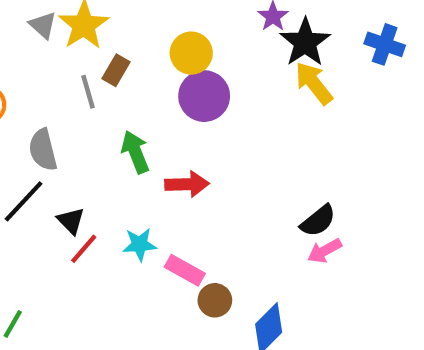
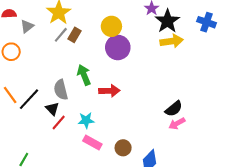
gray triangle: (43, 25) -> (27, 26), moved, turned 40
yellow arrow: (314, 83) -> (172, 41), turned 120
gray line: (88, 92) -> (61, 35), moved, turned 56
gray semicircle: (43, 150) -> (61, 90), moved
pink rectangle: (185, 270) -> (92, 143), moved

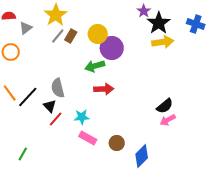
yellow circle: (111, 26) -> (98, 34), moved
green arrow: (84, 75) -> (95, 66), moved, turned -84

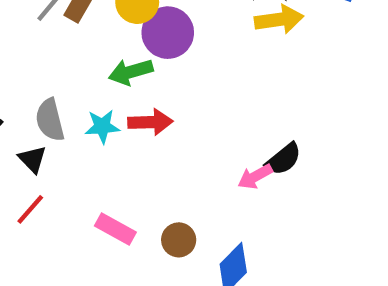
cyan star: (82, 117) -> (102, 126), moved
red line: (56, 119) -> (30, 209), moved
pink arrow: (168, 120) -> (255, 177), moved

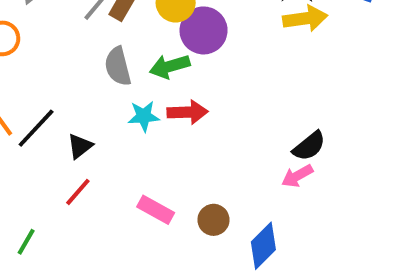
gray semicircle: (50, 120) -> (118, 66), moved
black triangle: (32, 159) -> (80, 146), turned 36
pink arrow: (255, 177) -> (297, 176), moved

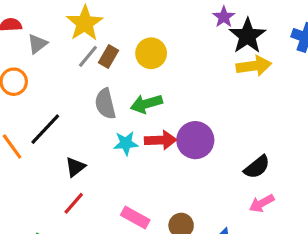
purple circle: (204, 30) -> (195, 140), moved
black line: (36, 128) -> (45, 129), moved
pink arrow: (297, 176) -> (262, 203), moved

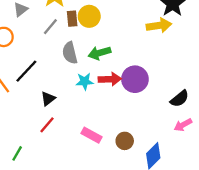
yellow circle: (151, 53) -> (89, 16), moved
gray line: (88, 56) -> (50, 27), moved
brown rectangle: (108, 56) -> (72, 19), turned -35
yellow arrow: (254, 66) -> (159, 25), moved

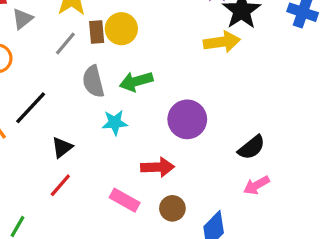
red arrow: (110, 79) -> (158, 167), moved

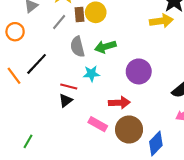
black triangle: (62, 147) -> (66, 100), moved
red line: (60, 185) -> (69, 87), moved, turned 63
brown circle: (172, 208) -> (129, 130), size x1.6

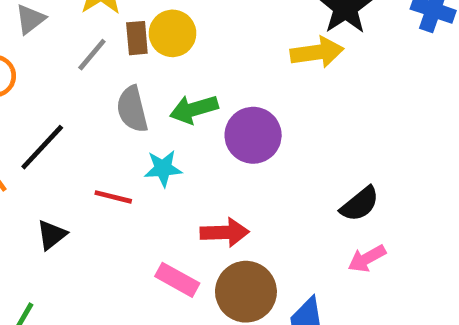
purple circle: (139, 71) -> (253, 135), moved
black triangle: (66, 100) -> (52, 235), moved

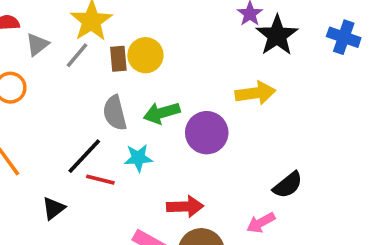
yellow arrow: (317, 52) -> (255, 93), moved
gray line: (92, 55) -> (77, 55), moved
black line: (42, 147) -> (84, 156), moved
pink arrow: (367, 259) -> (261, 223), moved

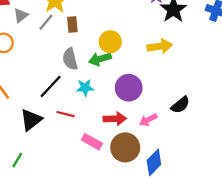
yellow circle: (145, 55) -> (110, 42), moved
purple circle: (207, 133) -> (129, 88), moved
red line: (100, 180) -> (65, 114), moved
black triangle: (54, 208) -> (31, 120), size x1.5
pink arrow: (261, 223) -> (148, 120), moved

